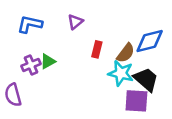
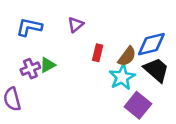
cyan star: (121, 73) -> (122, 77), turned 30
black trapezoid: (146, 79) -> (156, 70), moved
purple square: (136, 101) -> (138, 105), turned 35

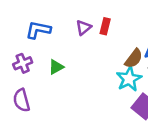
red rectangle: (98, 53) -> (105, 26), moved
purple cross: (30, 69) -> (23, 63), moved

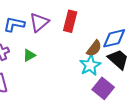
red rectangle: (105, 26) -> (70, 21), size x1.5
purple triangle: (84, 27) -> (39, 22), moved, size x1.5

